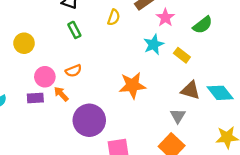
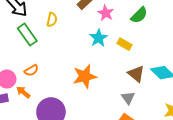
yellow semicircle: (114, 17) -> (52, 20), moved
green rectangle: (74, 30) -> (27, 35), size x1.5
brown triangle: (190, 90) -> (136, 74), turned 30

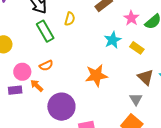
pink star: (106, 13) -> (131, 18), moved

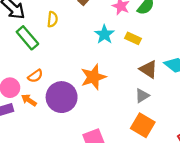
gray triangle: (136, 99) -> (142, 96), turned 40
purple circle: (61, 107) -> (62, 97), moved

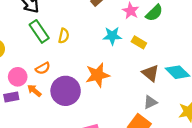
yellow semicircle: (52, 19) -> (64, 36), moved
cyan star: (104, 34) -> (112, 36), turned 30
gray triangle: (142, 96) -> (150, 102), moved

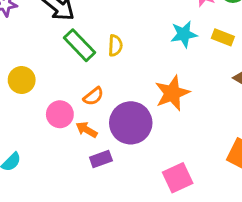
purple rectangle: (11, 97) -> (101, 159), moved

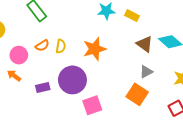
yellow semicircle: (115, 46) -> (61, 46), moved
purple circle: (131, 123) -> (72, 80), moved
orange arrow: (87, 130) -> (14, 76), moved

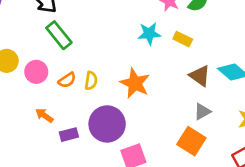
orange star: (95, 49) -> (135, 83), turned -30
pink circle: (19, 55) -> (36, 72), moved
orange arrow: (14, 76) -> (44, 115), moved

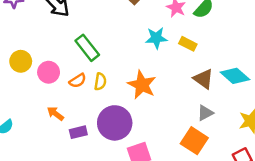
green rectangle: (59, 35) -> (87, 48), moved

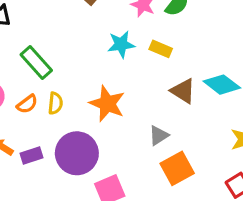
gray triangle: (205, 113) -> (159, 135), moved
purple rectangle: (78, 132) -> (32, 156), moved
orange square: (194, 141) -> (177, 168), turned 32

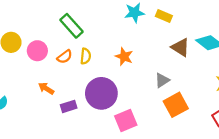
orange star: (107, 104) -> (124, 57), size x0.7
purple rectangle: (32, 156) -> (69, 106), moved

